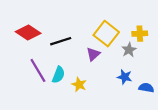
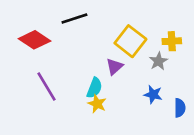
black line: (61, 41) -> (74, 18), moved
cyan semicircle: (59, 75) -> (94, 88), moved
blue semicircle: (146, 88) -> (180, 108), turned 80

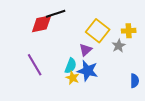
red diamond: (34, 40) -> (42, 24), moved, turned -45
blue star: (153, 94) -> (88, 71), moved, size x1.5

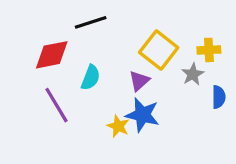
red diamond: (42, 24) -> (52, 55), moved
cyan semicircle: (71, 66) -> (91, 78), moved
blue semicircle: (135, 81) -> (219, 97), moved

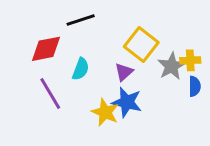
yellow cross: (209, 50) -> (190, 60), moved
gray star: (193, 74) -> (171, 66), size x1.4
yellow star: (118, 126) -> (105, 112), size x1.4

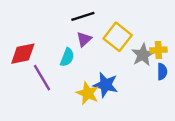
black line: (81, 20) -> (83, 16), moved
red diamond: (46, 49) -> (23, 54), moved
purple triangle: (124, 72) -> (84, 39), moved

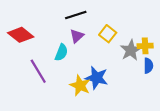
yellow square: (118, 37) -> (108, 34), size x0.7
red diamond: (23, 54) -> (21, 35), moved, turned 50

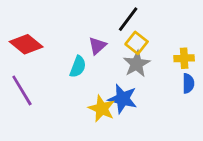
black line: (76, 15) -> (128, 19), moved, turned -35
gray star: (131, 50) -> (137, 64), moved
purple line: (38, 71) -> (22, 90), moved

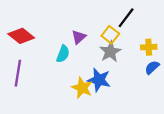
black line: (128, 19) -> (126, 18), moved
blue semicircle: (188, 83) -> (152, 67), turned -133
purple line: (22, 90) -> (18, 73), turned 40

